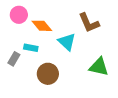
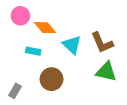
brown L-shape: (89, 23) -> (102, 43), moved
gray rectangle: (14, 59) -> (15, 91), moved

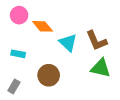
cyan rectangle: (33, 51) -> (18, 54), moved

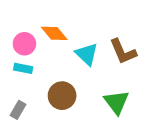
pink circle: (19, 15) -> (24, 44), moved
green triangle: (101, 68) -> (116, 102), moved, turned 40

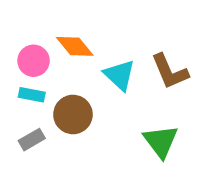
brown circle: (62, 96) -> (73, 114), moved
gray rectangle: (18, 110) -> (32, 140), moved, turned 30

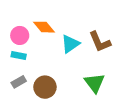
cyan triangle: (120, 75) -> (70, 44), turned 42
brown circle: (73, 114) -> (45, 87), moved

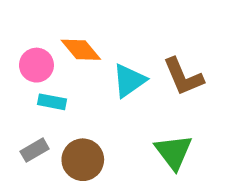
cyan rectangle: (19, 55) -> (52, 102), moved

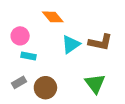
orange diamond: (81, 50) -> (53, 17), moved
brown L-shape: (183, 77) -> (100, 42), turned -55

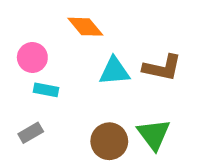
cyan triangle: (71, 44) -> (114, 71), turned 30
brown circle: (45, 88) -> (109, 141), moved

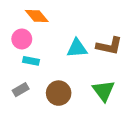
orange diamond: (85, 27) -> (37, 16), moved
brown circle: (109, 141) -> (59, 93), moved

